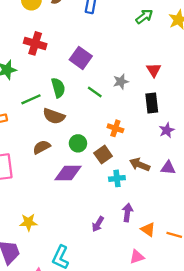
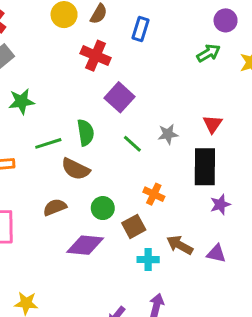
red cross: (35, 43) -> (96, 56), moved
black rectangle: (152, 103) -> (205, 167), size x1.4

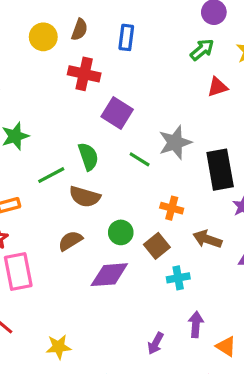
red triangle: (213, 124) -> (217, 87), moved, turned 48
gray star: (168, 134) -> (175, 142), size x1.5
brown arrow: (180, 245) -> (207, 239), moved

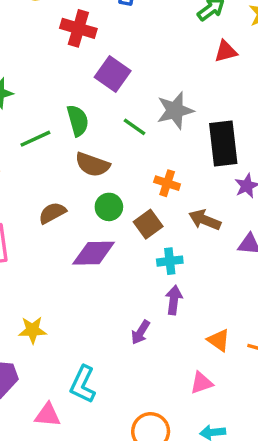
brown semicircle: (85, 197) -> (92, 165), moved
purple arrow: (196, 325) -> (174, 300), moved

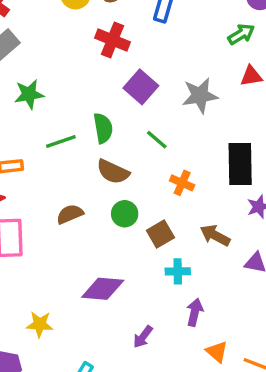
gray star: (175, 110) -> (200, 96), moved
orange cross: (167, 183) -> (182, 183), moved
purple diamond: (94, 253) -> (103, 289), moved
purple arrow: (174, 300) -> (195, 312), moved

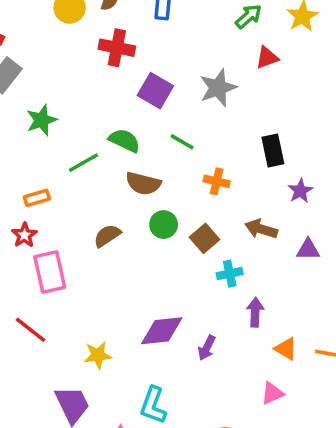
green semicircle: (103, 128) -> (124, 140), turned -44
black rectangle: (240, 164) -> (273, 151), size x0.7
purple diamond: (103, 289) -> (162, 331), moved

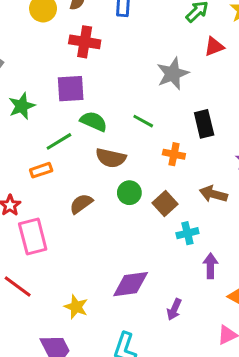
purple square: (155, 91) -> (71, 89), moved, turned -32
black rectangle: (273, 151) -> (204, 124), moved
orange rectangle: (37, 198) -> (41, 170), moved
purple arrow: (207, 348) -> (174, 309), moved
yellow star: (98, 355) -> (76, 307), turned 30

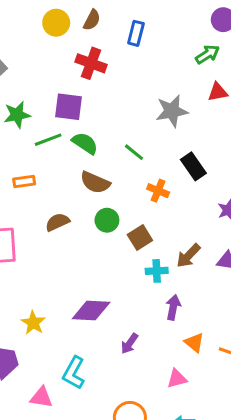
black rectangle: (204, 124) -> (193, 166), turned -32
green line: (59, 141) -> (48, 140), moved
brown arrow: (213, 194) -> (188, 256), moved, turned -72

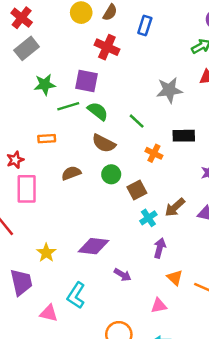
black rectangle: (193, 166) -> (184, 136), turned -60
cyan cross: (157, 271) -> (148, 218), turned -35
purple arrow: (129, 344) -> (123, 275), turned -98

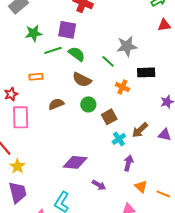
gray star: (169, 90) -> (127, 46), moved
yellow star: (46, 253) -> (17, 166), moved

